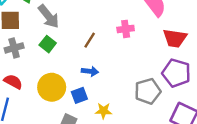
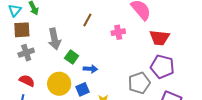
gray arrow: (49, 16) -> (54, 39), moved, turned 30
brown line: (90, 40) -> (87, 20), moved
green square: (48, 44) -> (72, 57), moved

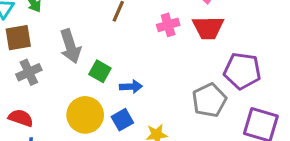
red trapezoid: (160, 38) -> (208, 28), moved
red semicircle: (27, 81) -> (21, 118), moved

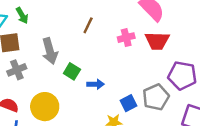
yellow circle: (85, 115) -> (45, 107), moved
blue square: (122, 120) -> (129, 103), moved

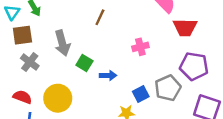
pink cross: (126, 38) -> (140, 47), moved
red trapezoid: (157, 41) -> (185, 27), moved
gray cross: (17, 70) -> (30, 62), turned -30

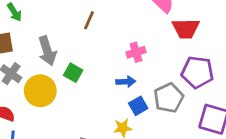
blue arrow: (108, 76) -> (126, 82), moved
yellow circle: (58, 98) -> (40, 91), moved

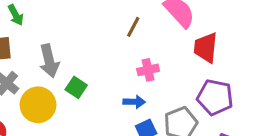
brown line: (89, 20) -> (133, 27), moved
red trapezoid: (186, 29) -> (206, 48), turned 92

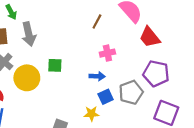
red trapezoid: (206, 48) -> (150, 37), turned -45
gray arrow: (49, 61) -> (29, 34), moved
green square: (76, 87) -> (55, 65), turned -32

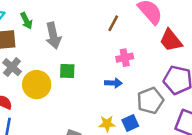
green arrow: (11, 12) -> (26, 21), moved
gray arrow: (29, 34) -> (53, 36), moved
blue square: (106, 97) -> (130, 123), moved

